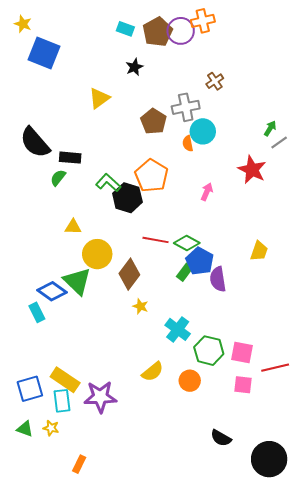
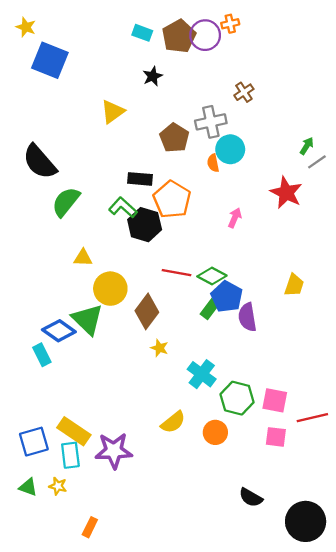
orange cross: (203, 21) -> (230, 24), size x0.7
black rectangle: (70, 158) -> (140, 179), moved
green semicircle: (58, 178) -> (66, 202), size x1.6

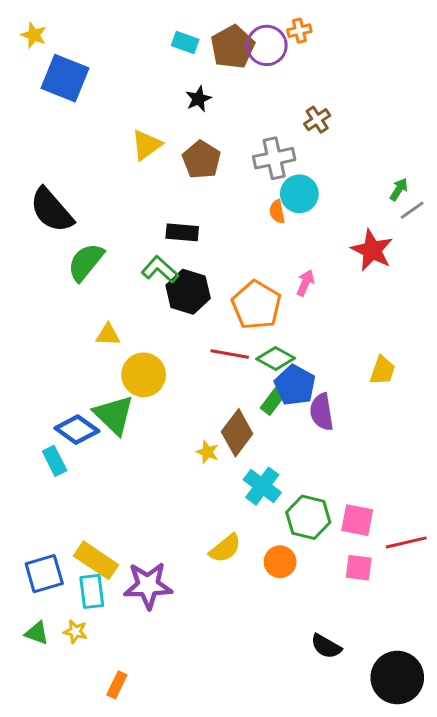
brown pentagon: (174, 138) -> (201, 160), moved
orange pentagon: (172, 200) -> (256, 305), moved
brown diamond: (147, 311) -> (237, 433), moved

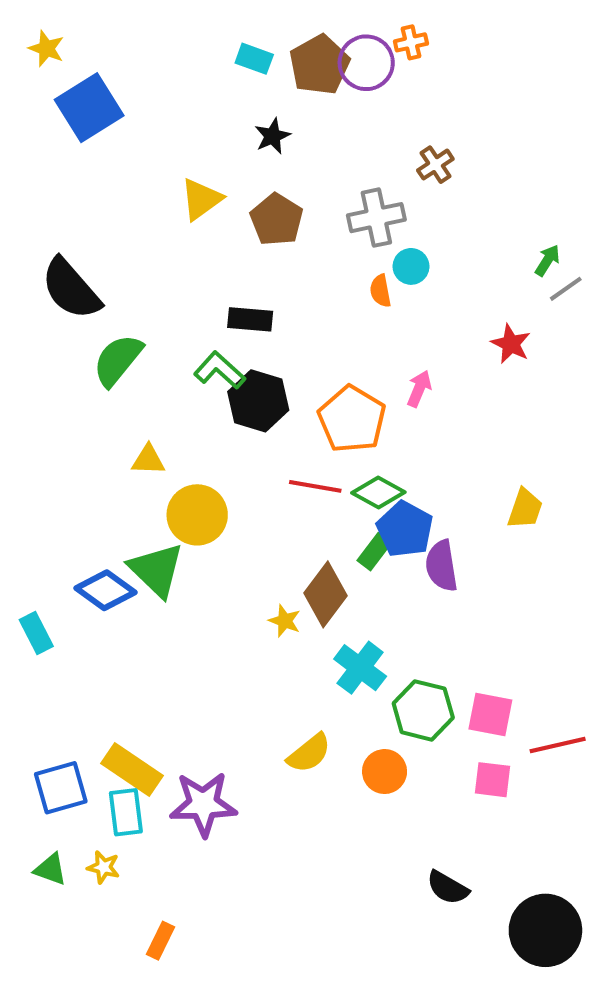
blue square: (65, 78) -> (89, 108), turned 36
cyan circle: (299, 194) -> (411, 266), size x0.7
red star: (372, 250) -> (511, 344), size x0.7
cyan rectangle: (55, 461) -> (36, 633), moved

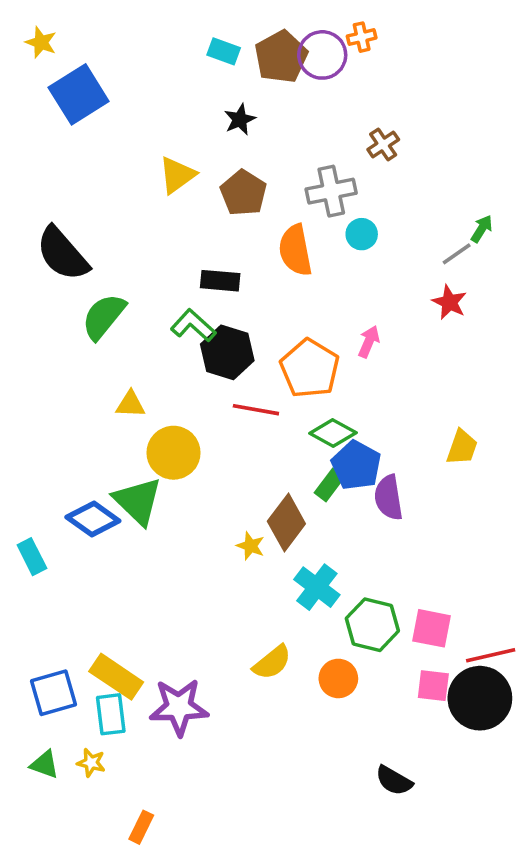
gray line: (566, 289) -> (457, 254), moved
orange semicircle: (380, 291) -> (295, 250), moved, size x1.8
red line: (315, 486) -> (256, 410), moved
black circle: (545, 930) -> (480, 698), moved

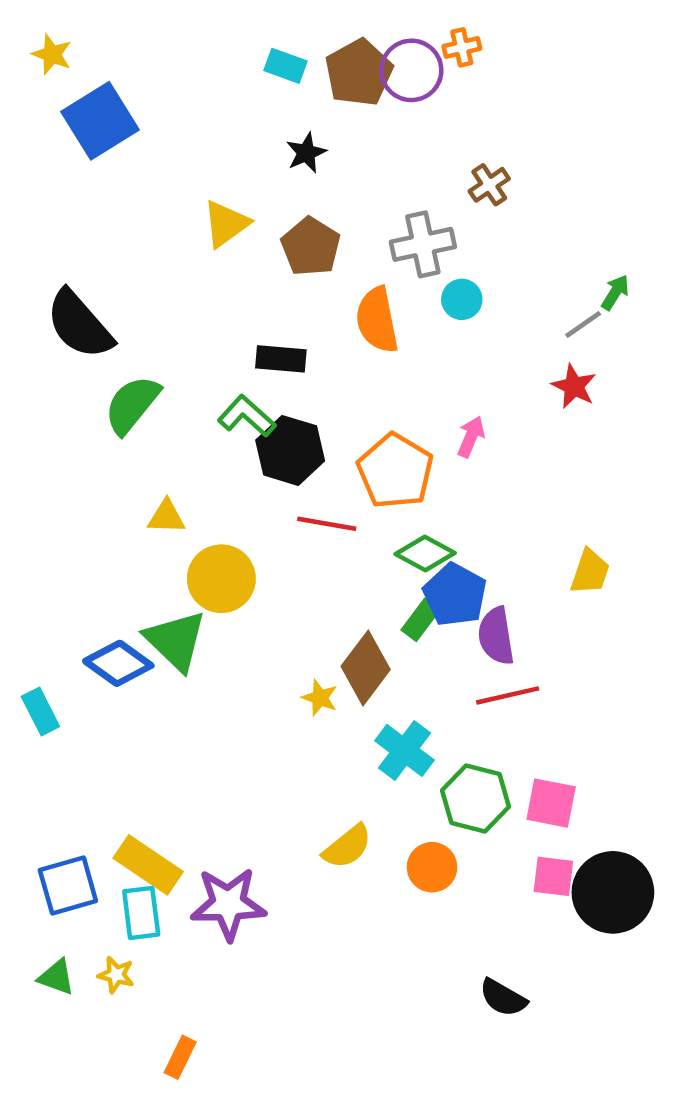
red line: (491, 655) -> (508, 695), moved

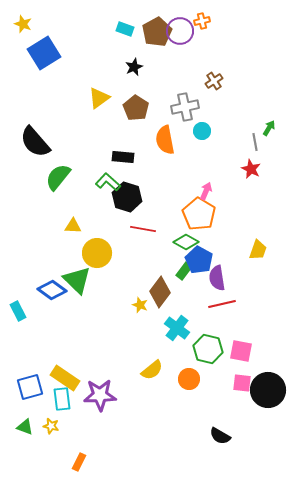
gray line: (583, 325) -> (255, 142), turned -66
orange pentagon: (395, 471) -> (199, 214), moved

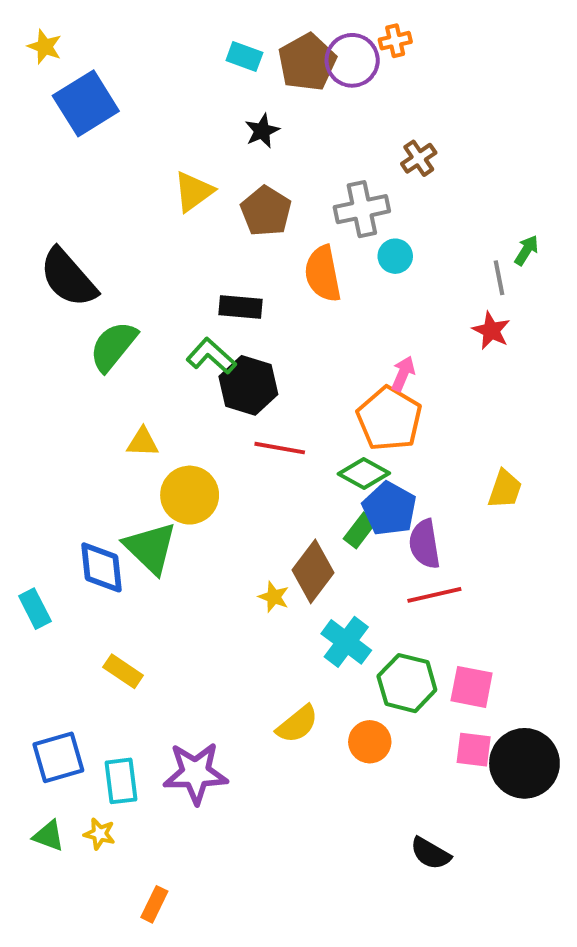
blue diamond: (52, 290) -> (101, 567), turned 48
yellow rectangle: (65, 378) -> (123, 671), moved, size x0.7

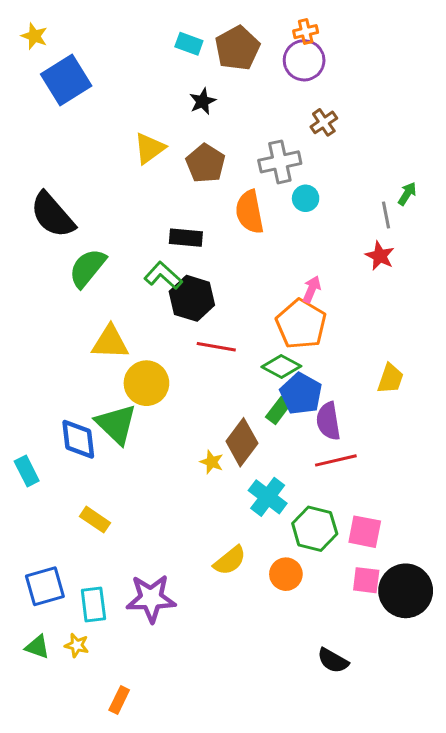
purple circle: (352, 60) -> (304, 60), moved
yellow triangle: (143, 442) -> (110, 342), size x1.5

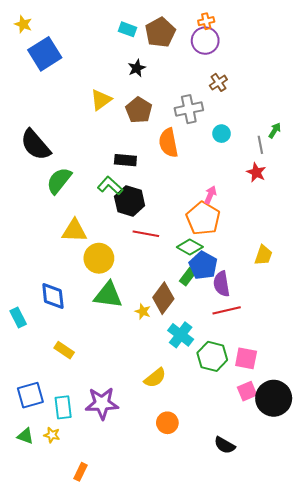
cyan circle: (306, 198) -> (222, 134), moved
green triangle: (116, 424) -> (108, 295), moved, turned -36
orange circle: (286, 574) -> (167, 423), moved
pink square: (366, 580) -> (247, 391), turned -30

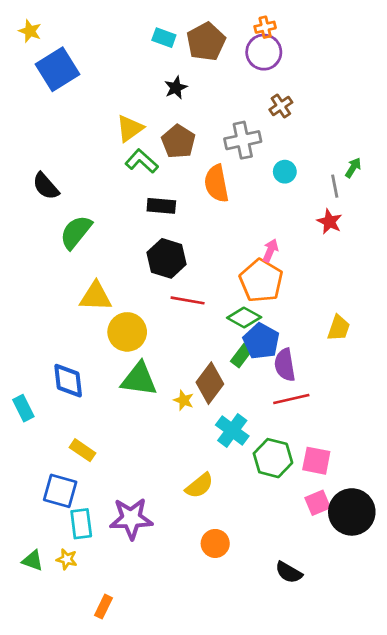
black semicircle: (36, 145) -> (46, 186), size x0.7
green L-shape: (110, 186) -> (142, 161), moved
blue square: (30, 395) -> (60, 491), moved, turned 32

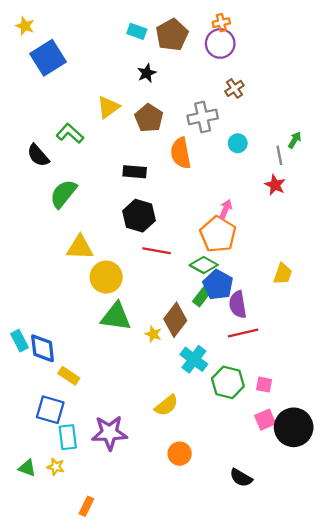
green L-shape: (142, 161) -> (70, 133), moved
blue diamond: (68, 381) -> (43, 348), moved
pink square: (316, 461) -> (264, 385), size x0.7

